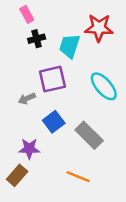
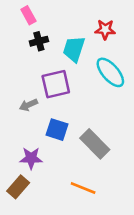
red star: (99, 28) -> (105, 30), size x0.7
cyan ellipse: (104, 86) -> (110, 72), moved
blue square: (54, 122) -> (57, 130), turned -35

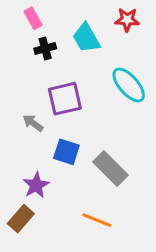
red star: (105, 30) -> (127, 20), moved
cyan trapezoid: (74, 49) -> (86, 38), moved, turned -48
gray arrow: (28, 105) -> (33, 123), turned 60
purple star: (31, 158) -> (36, 185), turned -30

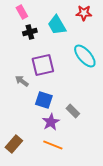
gray rectangle: (110, 169) -> (73, 111), size x0.6
purple star: (36, 185) -> (51, 122), moved
orange line: (97, 220) -> (53, 145), moved

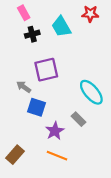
cyan ellipse: (85, 56) -> (91, 92), moved
blue square: (44, 100) -> (37, 107), moved

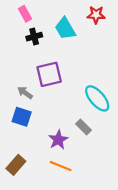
blue square: (37, 107) -> (22, 117), moved

